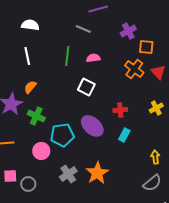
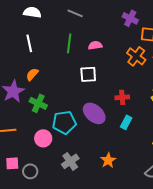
gray line: (83, 29) -> (75, 13), moved
purple cross: (128, 31) -> (130, 18), turned -35
white square: (86, 87) -> (88, 74), turned -30
orange star: (97, 173) -> (108, 160), moved, size x0.7

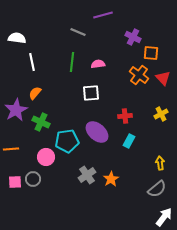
white semicircle: (32, 12) -> (17, 38), moved
gray cross: (70, 161) -> (87, 175), moved
gray circle: (30, 171) -> (33, 179), moved

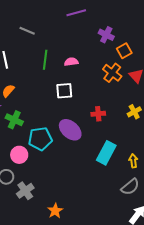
gray line: (78, 32) -> (27, 31), moved
orange square: (151, 53) -> (124, 51), turned -35
cyan rectangle: (129, 141) -> (106, 153), moved, size x1.6
gray cross: (87, 175) -> (25, 191), moved
orange star: (111, 179) -> (55, 211), moved

